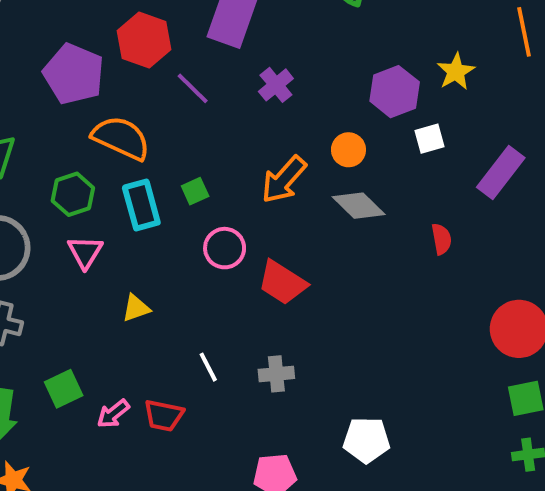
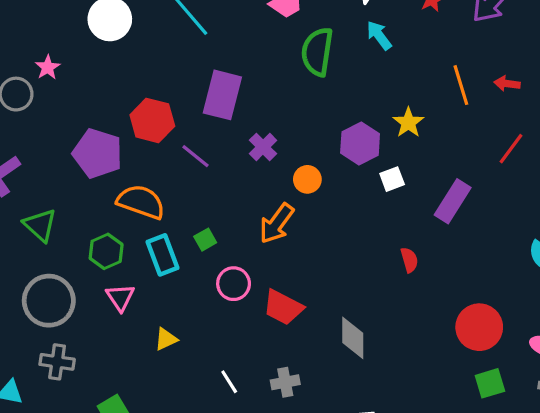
orange circle: (348, 150) -> (307, 179), moved
gray diamond: (359, 206) -> (353, 338), moved, turned 51

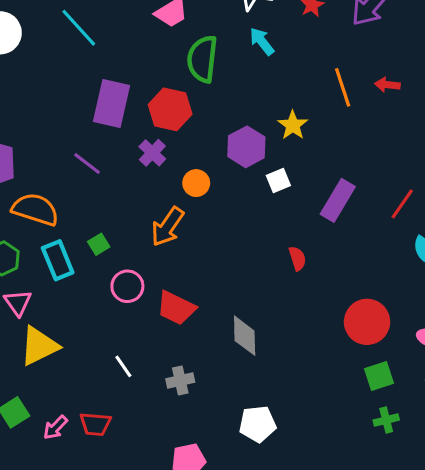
red hexagon: (152, 120) -> (170, 109), moved
red line: (511, 149) -> (402, 204), moved
yellow triangle: (166, 339) -> (39, 346), moved, size x1.8
white line: (229, 382) -> (123, 366), moved

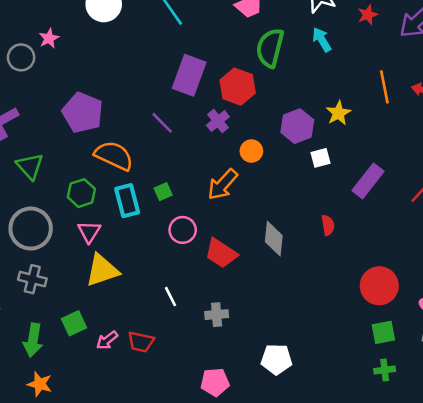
gray diamond: (245, 336) -> (274, 239), moved

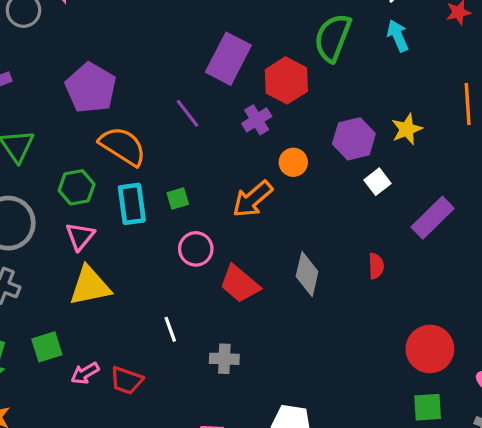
white square: (320, 158) -> (378, 182), turned -30

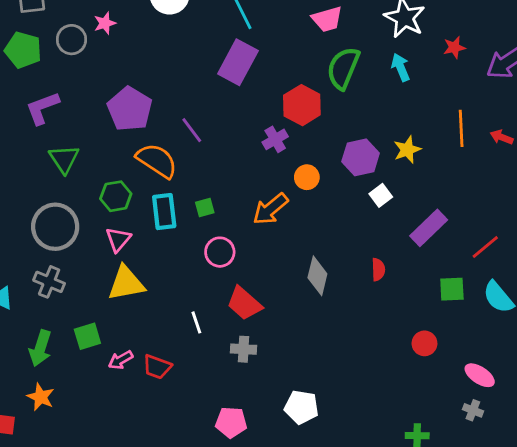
purple rectangle: (228, 59) -> (238, 62), moved
purple line: (187, 113) -> (192, 130), moved
red trapezoid: (240, 284) -> (244, 303), moved
red circle: (430, 349) -> (424, 343), size x0.6
green square: (428, 407) -> (452, 289), moved

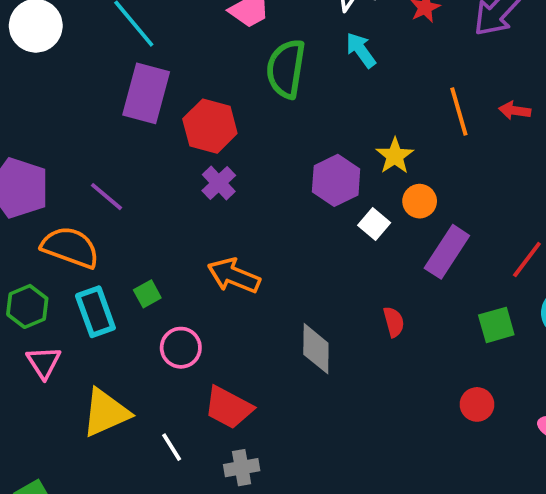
red hexagon: (302, 105) -> (210, 126), moved
orange circle: (307, 177) -> (420, 201), moved
orange arrow: (270, 209) -> (234, 276), turned 75
yellow triangle: (126, 283) -> (106, 413), moved

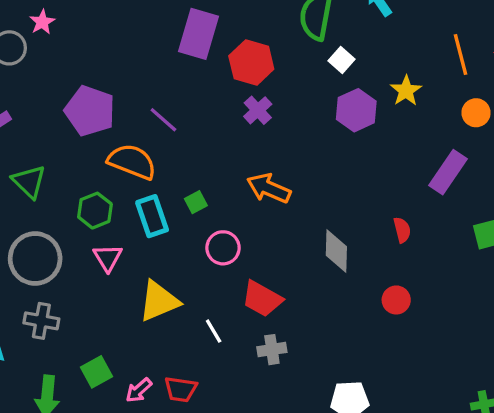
orange circle: (420, 201) -> (476, 113), moved
white square: (374, 224) -> (342, 60), moved
red circle: (477, 404) -> (396, 300), moved

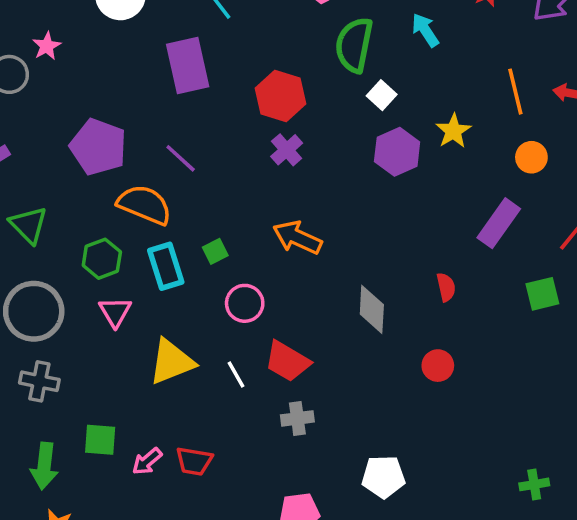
purple rectangle: (198, 34) -> (188, 66), moved, turned -30
white line: (214, 331) -> (236, 375), moved
green square: (97, 372) -> (100, 440), turned 32

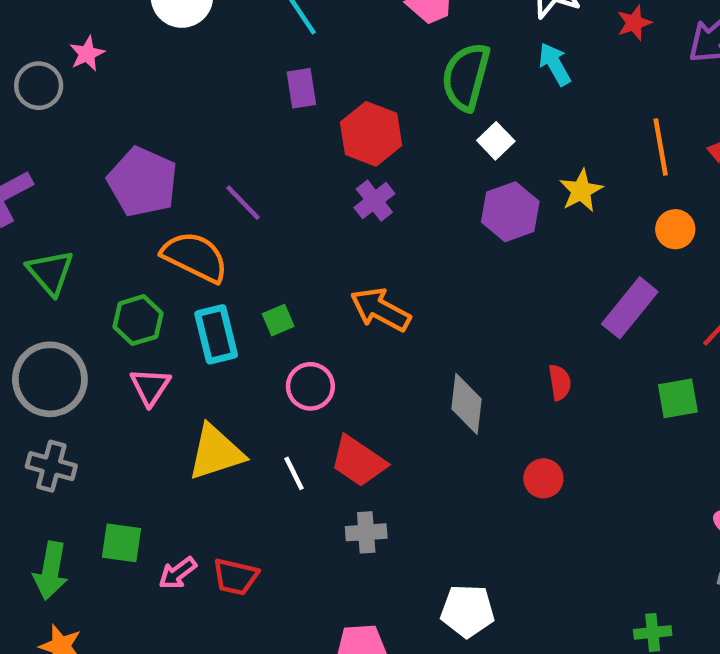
purple rectangle: (188, 66) -> (301, 88), moved, size x0.6

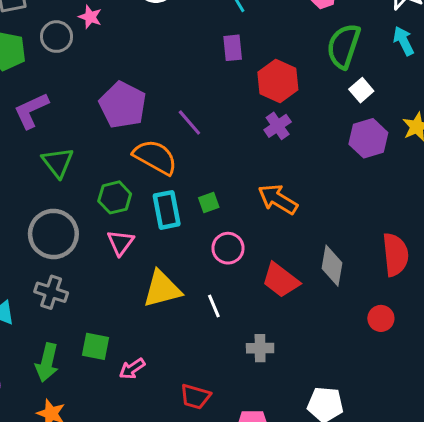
pink star: (87, 54) -> (90, 17), turned -30
red semicircle: (560, 382) -> (395, 255), size x1.8
red trapezoid: (358, 461) -> (281, 280), moved
red trapezoid: (236, 577) -> (195, 397), moved

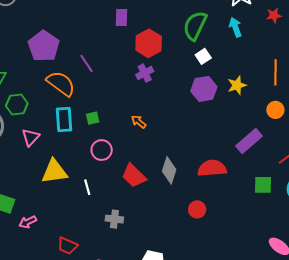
green hexagon: (115, 197) -> (17, 105), moved
orange arrow: (278, 199) -> (139, 122), size x0.6
red semicircle: (395, 255) -> (212, 168), turned -96

